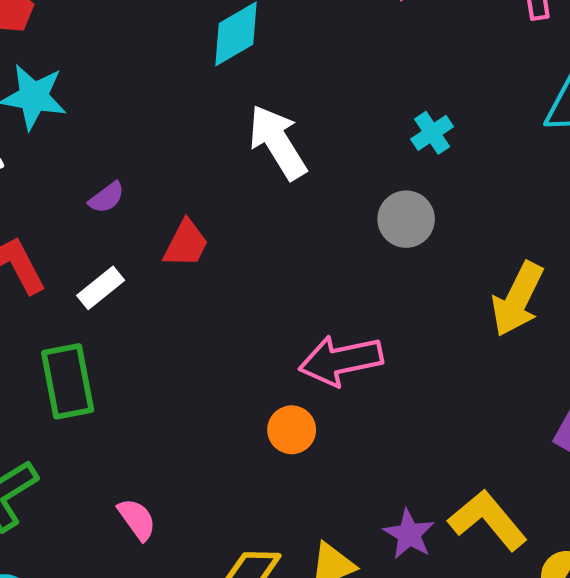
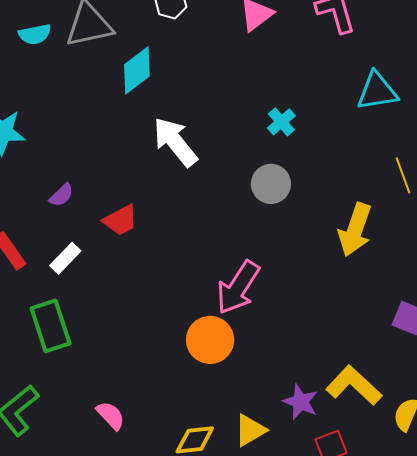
red trapezoid: (186, 244) -> (121, 220), turned 42
pink arrow: (341, 360) -> (238, 287), turned -38
orange circle: (292, 430) -> (210, 340), size x1.4

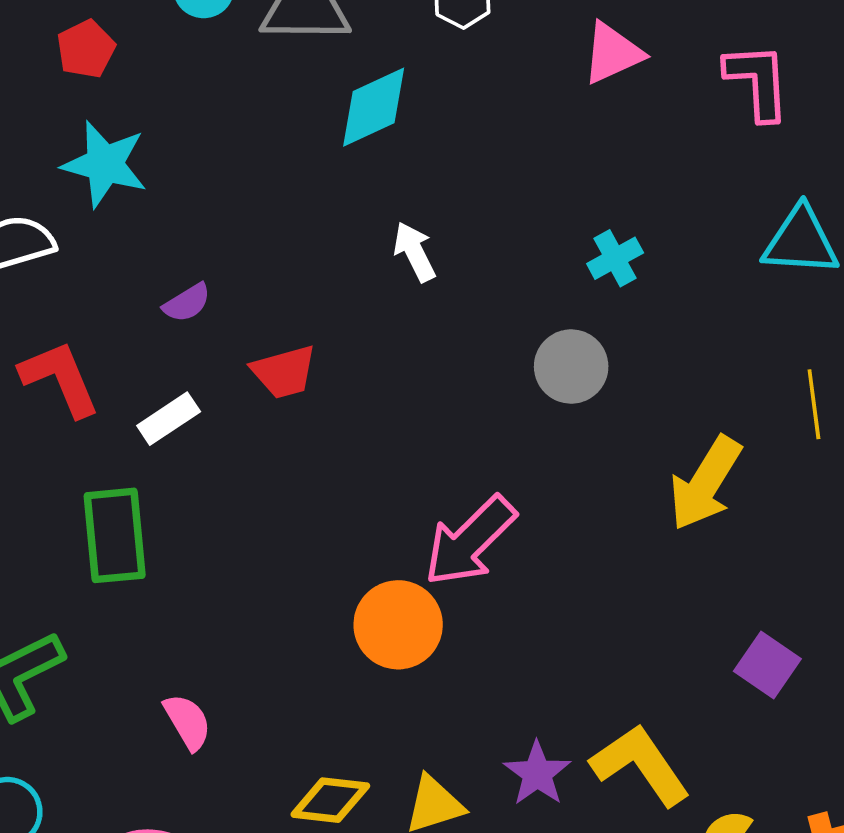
white arrow: (175, 142) -> (414, 252), size x0.6

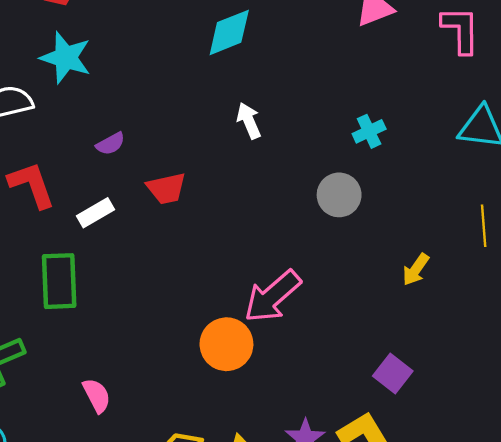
yellow arrow: (705, 483) -> (416, 270), size x0.6
purple square: (767, 665) -> (393, 373), moved

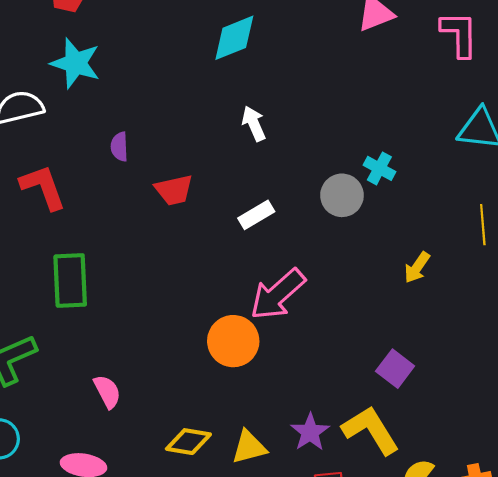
cyan cross: (369, 131) -> (379, 168), moved, turned -36
purple semicircle: (110, 144) -> (119, 147), turned 116
white rectangle: (95, 213) -> (256, 215), moved

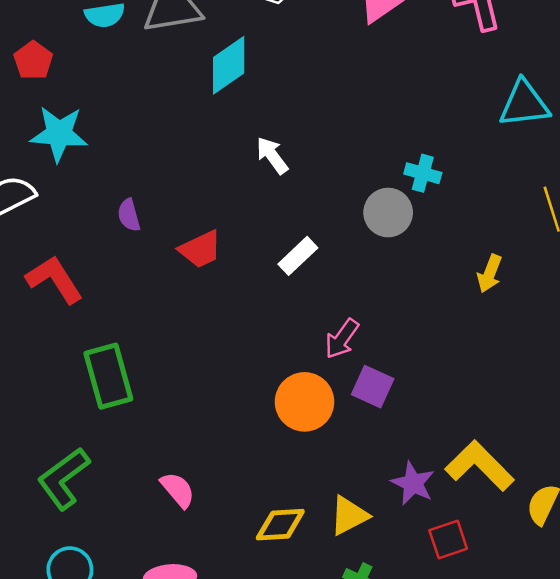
pink arrow: (278, 294) -> (342, 339), size x0.6
purple square: (395, 369) -> (373, 387), moved

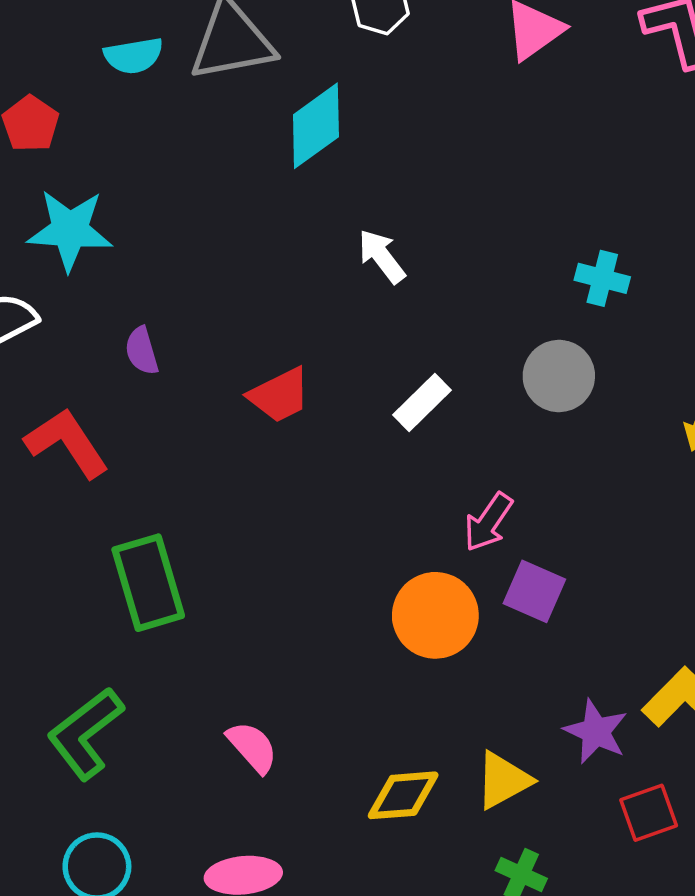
gray circle: (388, 213) -> (559, 376), moved
purple semicircle: (129, 215) -> (142, 351), moved

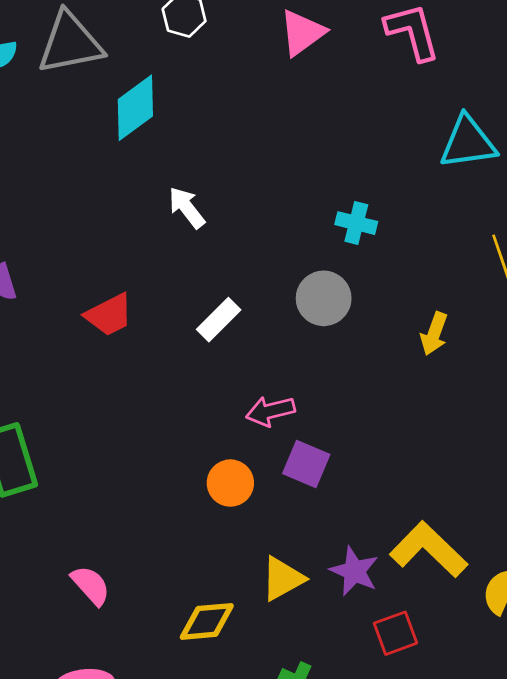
pink arrow: (488, 522) -> (270, 411), turned 42
orange circle: (435, 615) -> (230, 483), size x0.7
yellow triangle: (503, 780) -> (283, 579), moved

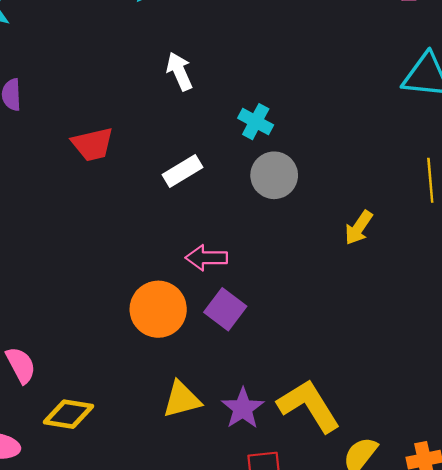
cyan cross: (356, 223) -> (256, 122), moved
orange circle: (230, 483) -> (158, 309), size x1.4
yellow diamond: (207, 621) -> (69, 414), moved

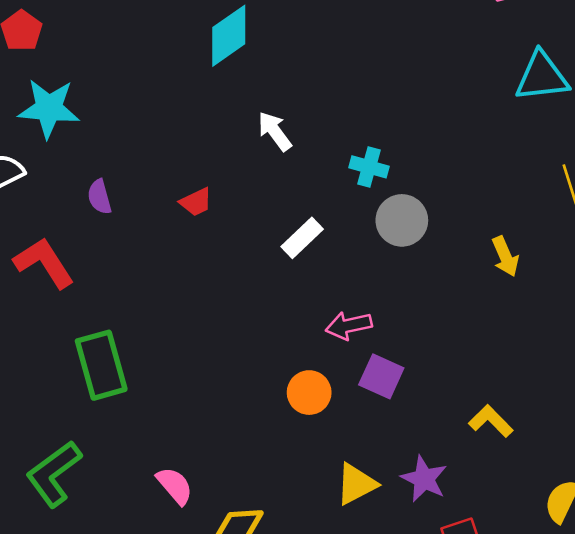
red trapezoid: (93, 144) -> (196, 202), moved, size x0.7
yellow arrow: (359, 228) -> (505, 256), turned -45
orange circle: (158, 309) -> (309, 393), size x0.7
yellow L-shape: (309, 406) -> (491, 421), moved, size x0.6

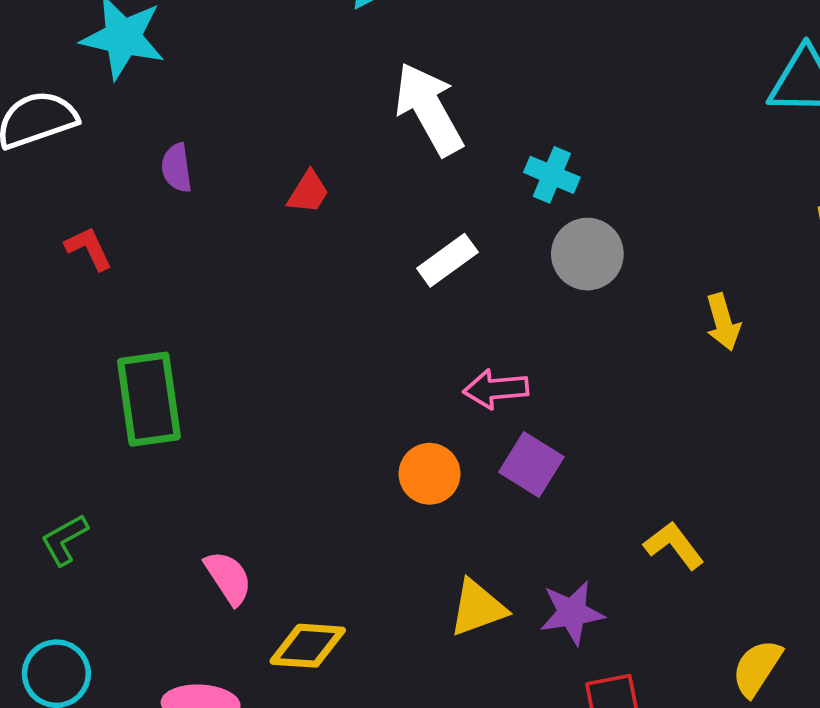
white arrow: (275, 131) -> (429, 109), size x1.6
red trapezoid: (196, 202) -> (308, 192), turned -40
red L-shape: (44, 263) -> (89, 248), size x0.6
green L-shape: (54, 474) -> (64, 540), size x0.6
purple star: (424, 479) -> (572, 613), turned 30

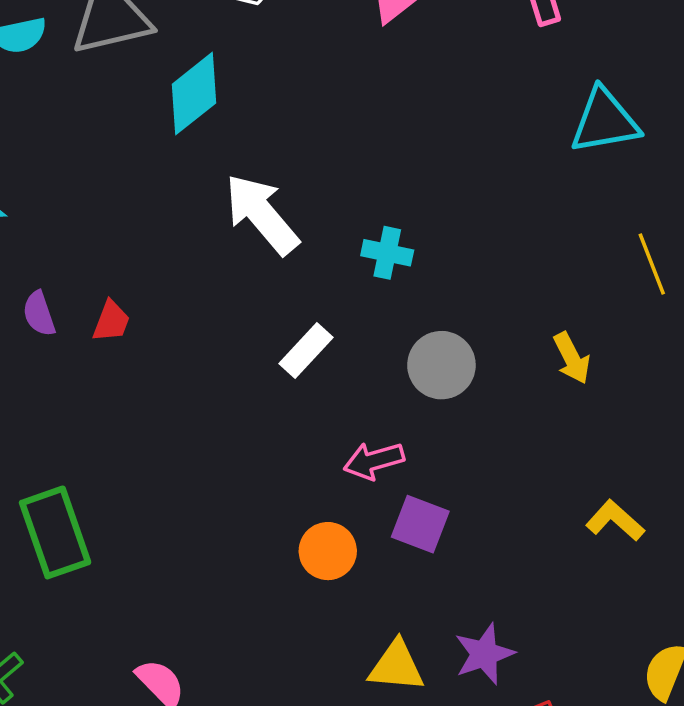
red trapezoid: (308, 192) -> (111, 321), moved
gray circle: (587, 254) -> (441, 365), moved
yellow L-shape: (674, 545) -> (615, 521), moved
yellow triangle: (478, 608) -> (396, 666), turned 36

